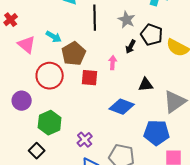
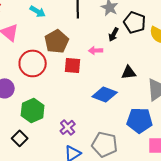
cyan arrow: (54, 37) -> (38, 11), moved
pink arrow: (113, 63) -> (96, 50), turned -96

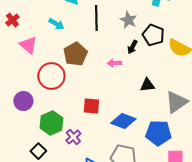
red square: (73, 65) -> (91, 106), moved
blue diamond: (105, 94) -> (123, 121), moved
purple cross: (68, 127) -> (73, 137), moved

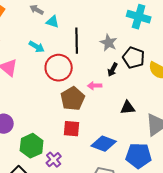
brown pentagon: (75, 54) -> (73, 99), moved
red circle: (51, 76) -> (59, 68), moved

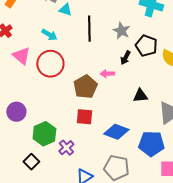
red circle: (59, 68) -> (50, 64), moved

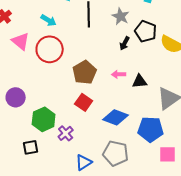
pink arrow: (107, 74) -> (119, 74), moved
red square: (84, 117) -> (84, 102), turned 30
black square: (31, 162) -> (31, 147), turned 35

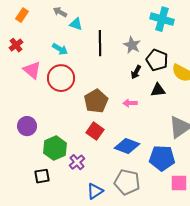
black triangle: (140, 81) -> (158, 90), moved

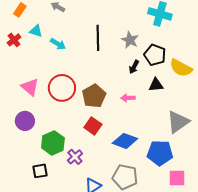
cyan triangle: (76, 24) -> (36, 31), moved
pink triangle: (32, 70) -> (30, 87), moved
red circle: (61, 78) -> (62, 88), moved

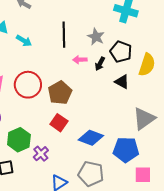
yellow semicircle: (181, 68) -> (147, 65), turned -100
black triangle: (156, 85) -> (122, 82), turned 35
pink arrow: (128, 98) -> (80, 60), moved

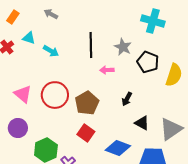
black arrow: (100, 64) -> (127, 99), moved
black triangle: (122, 82) -> (142, 123), moved

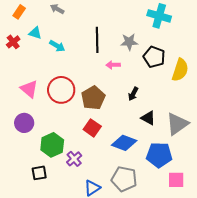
gray star: (123, 47) -> (129, 42), turned -30

